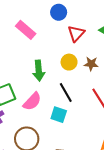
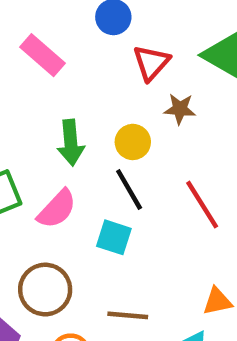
yellow circle: (69, 62) -> (133, 142), moved
brown star: (91, 64) -> (180, 109), moved

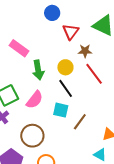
pink rectangle: (42, 55) -> (19, 48), moved
red line: (202, 205) -> (94, 74), moved
brown line: (128, 315) -> (80, 122), moved, turned -54

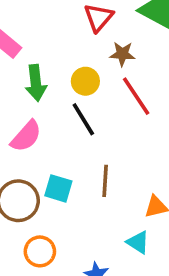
cyan square: (61, 110) -> (58, 188), moved
brown line: (80, 122) -> (105, 181), turned -36

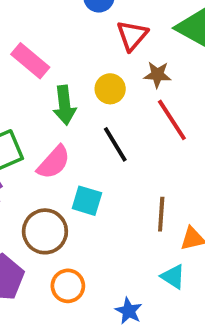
yellow circle: (85, 81) -> (110, 89), moved
brown line: (105, 181) -> (161, 214), moved
cyan square: (58, 188) -> (87, 201), moved

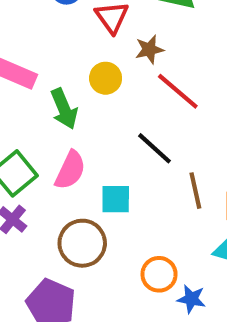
black line: (115, 144) -> (154, 148), moved
orange circle: (68, 286) -> (159, 274), moved

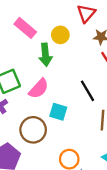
yellow circle: (106, 78) -> (60, 35), moved

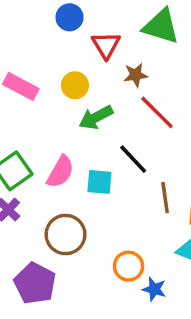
green arrow: (45, 55) -> (96, 117), moved, turned 80
cyan square: (58, 112) -> (99, 182), moved

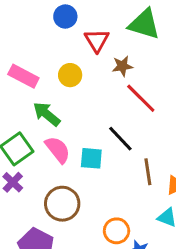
green arrow: (96, 117) -> (47, 114), moved, turned 68
pink semicircle: (60, 172) -> (58, 150), turned -68

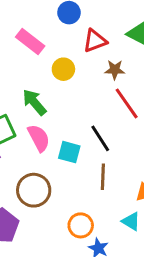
red triangle: (97, 40) -> (95, 41), turned 30
pink rectangle: (23, 76) -> (30, 42), moved
brown line: (148, 172) -> (103, 177), moved

